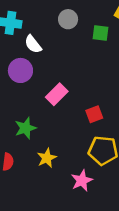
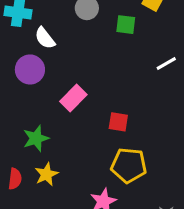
red square: (94, 114) -> (118, 122), turned 30
yellow star: (47, 158) -> (46, 174), moved

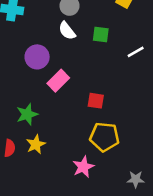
green square: (126, 25) -> (101, 34), moved
white semicircle: (45, 38) -> (67, 31), moved
purple circle: (30, 69) -> (37, 57), moved

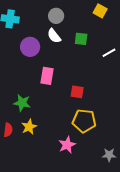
purple circle: (37, 57) -> (30, 47), moved
pink rectangle: (58, 81) -> (47, 76), turned -36
green star: (27, 114) -> (22, 103), turned 30

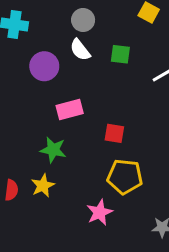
pink rectangle: (47, 76) -> (70, 109), turned 66
green star: (22, 103) -> (53, 150), moved

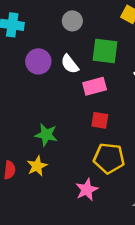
white semicircle: (80, 50) -> (70, 64), moved
green square: (120, 54) -> (105, 51), size x1.5
pink rectangle: (70, 109) -> (95, 86), moved

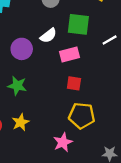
purple circle: (38, 61) -> (22, 49), moved
white semicircle: (70, 64) -> (48, 36), turned -90
green star: (46, 135) -> (17, 86), moved

